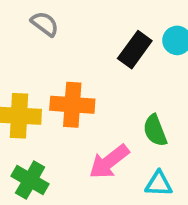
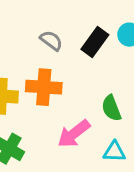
gray semicircle: (45, 24) -> (51, 41), moved

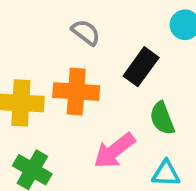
black rectangle: (95, 42) -> (141, 67), moved

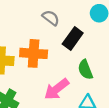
gray semicircle: (86, 32) -> (51, 18), moved

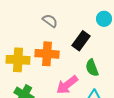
gray semicircle: (51, 18) -> (50, 21), moved

